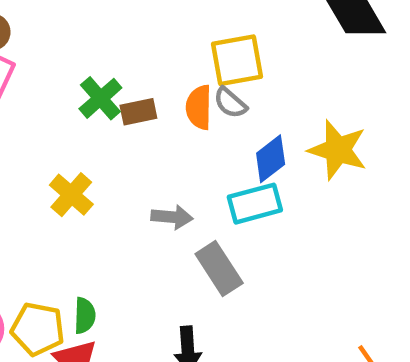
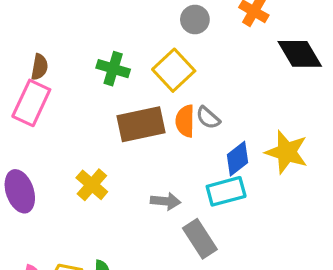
yellow square: (237, 60) -> (174, 70), moved, turned -33
green cross: (100, 98) -> (113, 69), moved, turned -32
brown rectangle: (138, 112) -> (141, 124), size x1.8

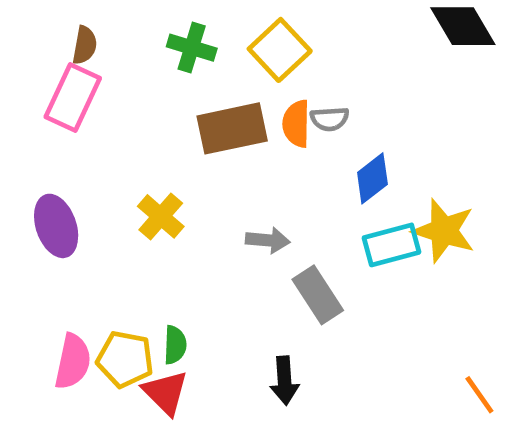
gray semicircle: (208, 118) -> (330, 119), turned -45
yellow star: (287, 152) -> (444, 231), moved
cyan rectangle: (226, 191) -> (391, 245), moved

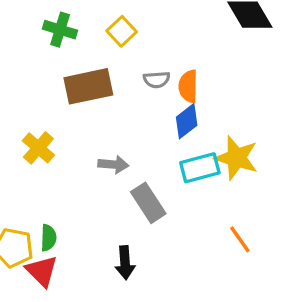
yellow square: (280, 50) -> (122, 31), size x0.7
orange semicircle: (296, 124) -> (188, 86), moved
orange line: (479, 395) -> (240, 239), moved

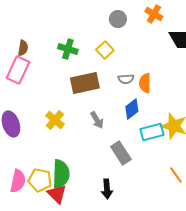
blue diamond: (187, 121) -> (132, 109), moved
gray arrow: (113, 165) -> (97, 120), moved, turned 54
green semicircle: (48, 238) -> (61, 174), size x1.8

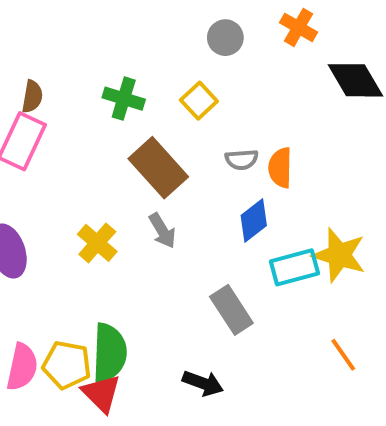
brown rectangle: (85, 83) -> (158, 168), turned 60
gray arrow: (97, 120) -> (162, 231), moved
black arrow: (107, 189) -> (203, 383), turned -66

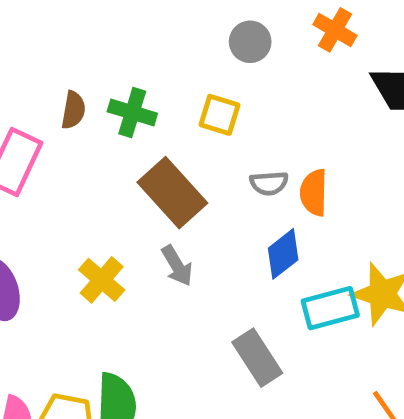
brown semicircle: (32, 97) -> (73, 110), moved
yellow square: (199, 101) -> (219, 115), turned -30

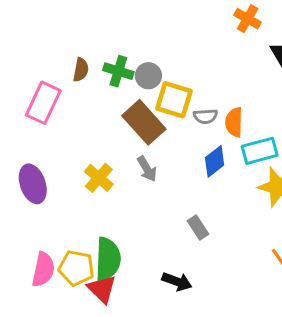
gray circle: (250, 42) -> (148, 76), moved
yellow square: (219, 115) -> (174, 100), moved, size x1.4
cyan rectangle: (330, 308) -> (260, 151), moved
gray rectangle: (257, 358) -> (198, 227), size x0.7

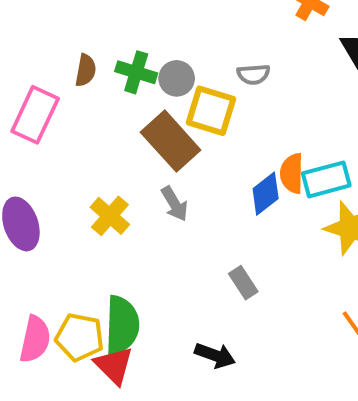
gray semicircle: (206, 116) -> (253, 74), moved
orange semicircle: (234, 122) -> (292, 173), moved

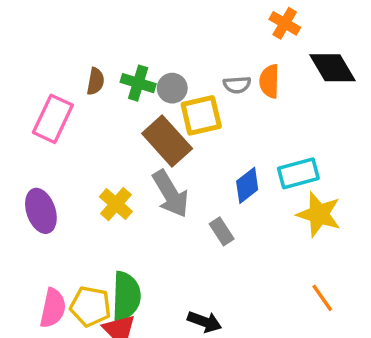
yellow square: (211, 111) -> (201, 115), turned -30
orange semicircle: (292, 173) -> (269, 81), moved
gray arrow: (175, 204) -> (170, 194), size x1.6
gray rectangle: (243, 283) -> (222, 231), moved

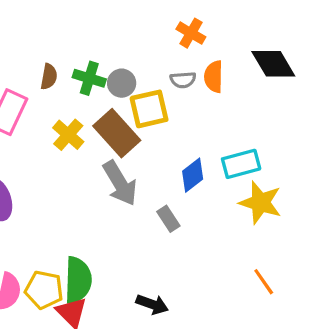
orange cross: (285, 23) -> (191, 33), moved
yellow cross: (116, 204) -> (68, 135), moved

